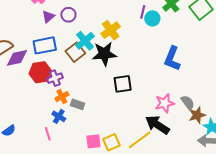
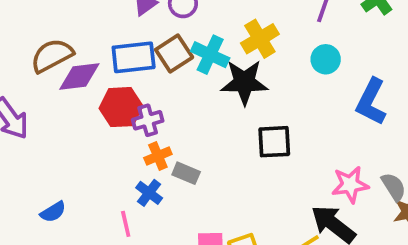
cyan circle: (152, 18) -> (326, 59), moved
cyan cross: (85, 41) -> (210, 55), turned -30
brown square: (75, 52) -> (174, 53), moved

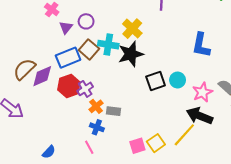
cyan circle: (326, 59) -> (178, 80), moved

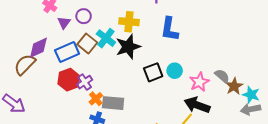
yellow cross: (132, 29) -> (129, 22), turned -36
cyan cross: (108, 45) -> (106, 38), turned 30
blue L-shape: (201, 45) -> (170, 29), moved
purple diamond: (42, 76) -> (38, 48), moved
gray rectangle: (114, 111) -> (113, 103), size x1.5

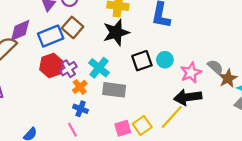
cyan cross: (106, 38) -> (99, 68), moved
gray rectangle: (113, 103) -> (114, 90), moved
black arrow: (197, 105) -> (188, 97), turned -30

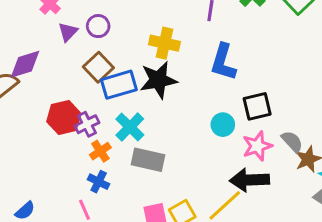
blue rectangle: (51, 36) -> (119, 85), moved
black square: (142, 61) -> (257, 106), moved

